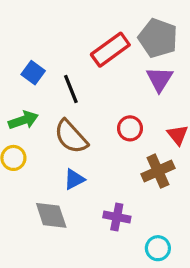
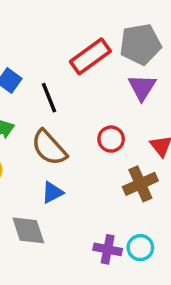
gray pentagon: (158, 38) -> (140, 44), turned -30
purple cross: (117, 217) -> (108, 249), moved
cyan circle: (158, 248) -> (140, 248), moved

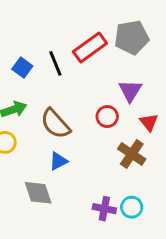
purple triangle: (142, 87) -> (130, 91), moved
black line: (49, 98) -> (55, 63), moved
brown cross: (140, 184) -> (132, 154), turned -32

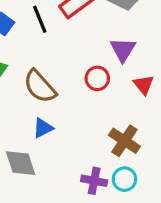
brown cross: (132, 154) -> (124, 141), moved

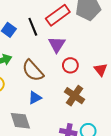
purple triangle: (123, 50) -> (57, 44), moved
brown cross: (124, 141) -> (75, 96), moved

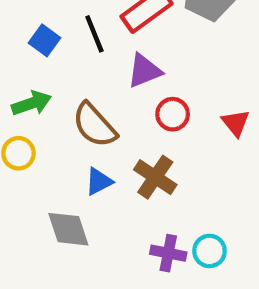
purple triangle: (57, 44) -> (144, 71), turned 36
brown cross: (75, 96) -> (155, 177), moved

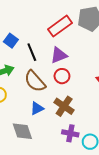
black line: (94, 34) -> (32, 52), moved
red circle: (173, 114) -> (62, 76), moved
purple cross: (168, 253) -> (70, 133), moved

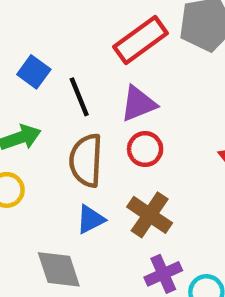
brown semicircle: (35, 81) -> (86, 160), turned 45
purple cross: (70, 133) -> (163, 274), turned -35

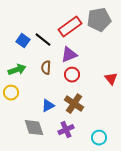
black line: (79, 97) -> (43, 40), moved, turned -30
brown semicircle: (86, 160) -> (46, 68), moved, size x0.6
purple cross: (163, 274) -> (66, 130), moved

